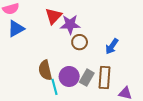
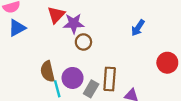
blue arrow: (112, 46) -> (138, 28), moved
gray rectangle: (87, 78) -> (91, 89), moved

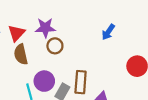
red triangle: (56, 15) -> (17, 33), moved
brown semicircle: (47, 71) -> (21, 54), moved

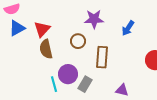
purple star: (45, 28) -> (94, 19), moved
brown rectangle: (81, 82) -> (102, 57), moved

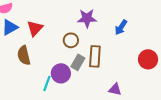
brown semicircle: (46, 49) -> (24, 55), moved
cyan line: (54, 84) -> (47, 83), turned 35
gray rectangle: (85, 84) -> (78, 62), moved

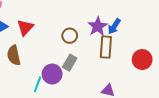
purple star: (87, 18) -> (98, 26), moved, turned -30
brown circle: (71, 40) -> (70, 36), moved
brown rectangle: (95, 56) -> (106, 47), moved

